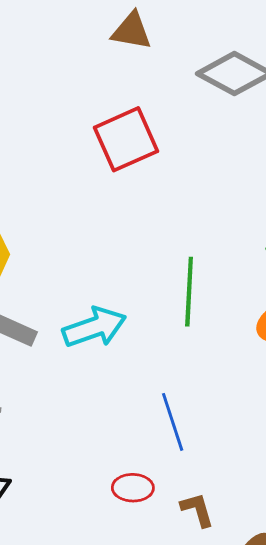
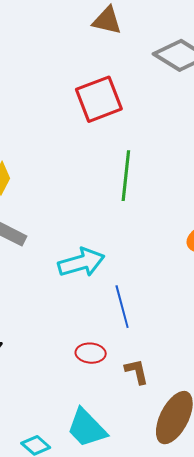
green line: (189, 292) -> (126, 176), moved
cyan arrow: (94, 327) -> (81, 262), moved

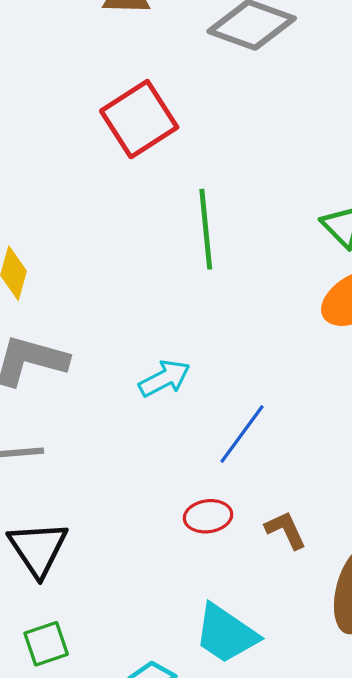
cyan arrow: (81, 262) -> (164, 378), size x0.7
blue line: (122, 307) -> (242, 434), turned 63

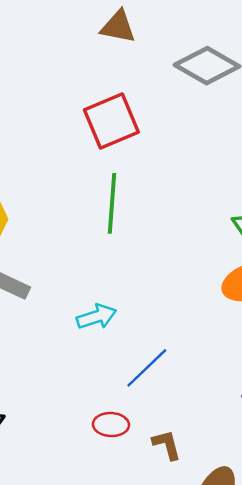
green line: (206, 229) -> (112, 203), moved

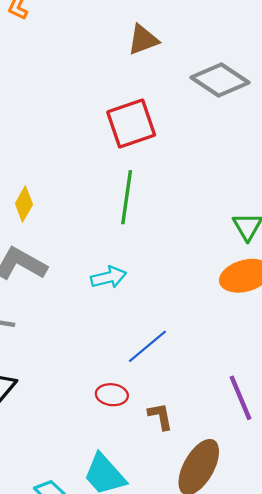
brown triangle: (118, 27) -> (143, 40), turned -36
cyan arrow: (96, 317) -> (109, 277), moved

